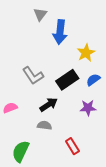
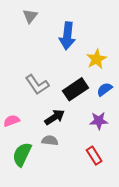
gray triangle: (40, 14) -> (30, 16), moved
red rectangle: (72, 146) -> (94, 156), moved
green semicircle: (21, 151) -> (22, 154), moved

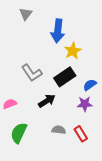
yellow star: (96, 59) -> (73, 51), moved
blue semicircle: (105, 89) -> (90, 85), moved
gray semicircle: (50, 140) -> (59, 130), moved

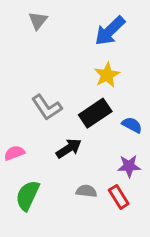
blue arrow: (58, 31) -> (110, 31), moved, turned 40
blue semicircle: (90, 85) -> (132, 125), turned 64
purple star: (85, 104) -> (129, 166), moved

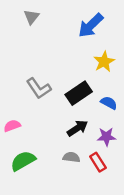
yellow star: (107, 75) -> (104, 62), moved
black arrow: (69, 148) -> (77, 128), moved
green semicircle: (28, 195) -> (23, 161), turned 35

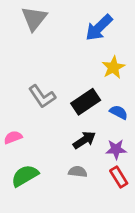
gray triangle: (31, 17) -> (34, 18), size x1.5
red rectangle: (98, 162) -> (119, 177), moved

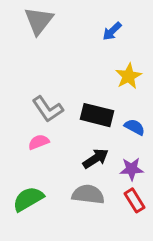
blue arrow: (99, 28) -> (112, 31), size x0.6
black rectangle: (86, 102) -> (97, 115), turned 48
pink semicircle: (13, 137) -> (39, 142), moved
gray semicircle: (78, 172) -> (88, 194), size x1.5

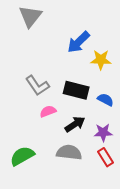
blue arrow: (112, 31) -> (78, 42), moved, size x1.5
yellow star: (129, 76) -> (101, 60), turned 30
pink semicircle: (39, 142) -> (48, 111), moved

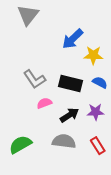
blue semicircle: (105, 100) -> (100, 82), moved
purple star: (103, 132) -> (96, 112), moved

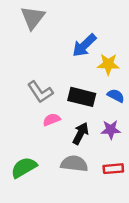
black arrow: (69, 115) -> (81, 133), turned -30
red rectangle: (98, 146) -> (113, 169), turned -63

